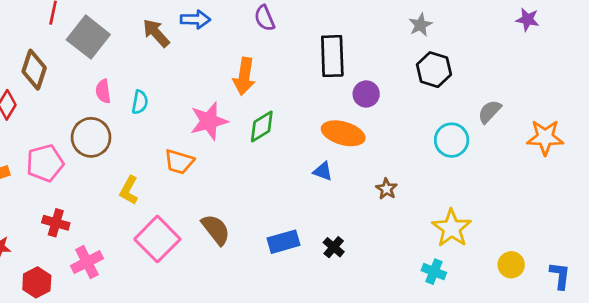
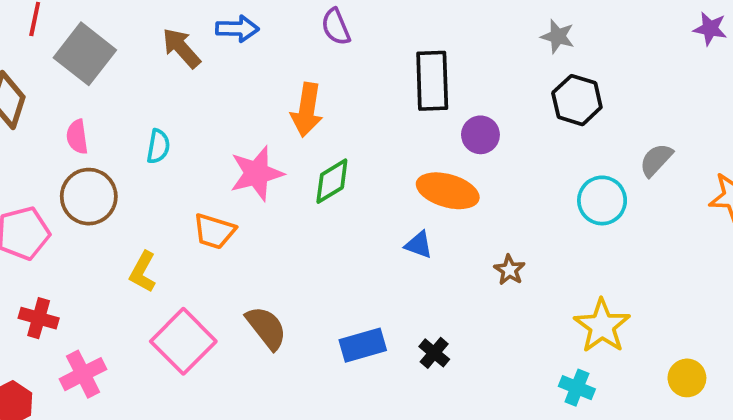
gray star: (420, 25) -> (558, 36), turned -30
pink semicircle: (103, 91) -> (77, 137), moved

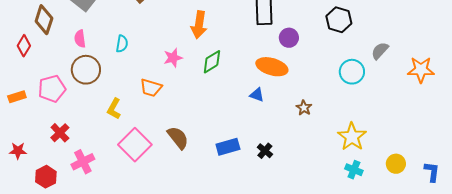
pink star: (257, 173) -> (173, 58), size x0.7
red cross: (39, 318) -> (60, 133), turned 30
cyan cross: (577, 388) -> (354, 170), moved

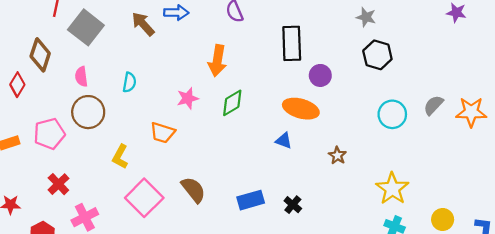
gray semicircle: (380, 51) -> (433, 105), moved

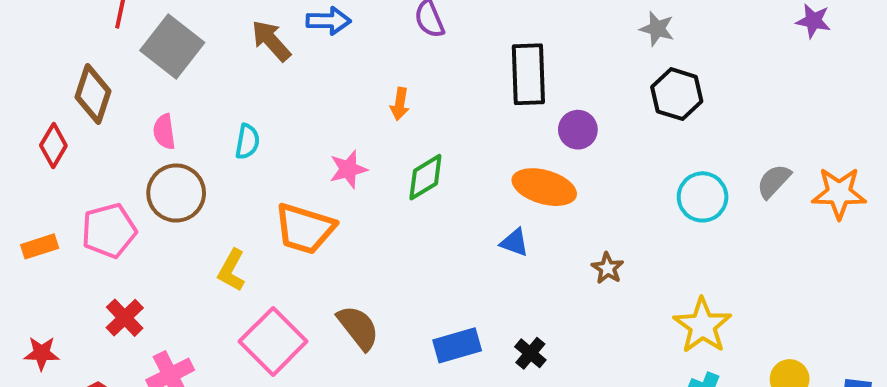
orange arrow: (217, 61) -> (400, 104), size x0.6
orange trapezoid: (163, 133) -> (305, 229), size x1.4

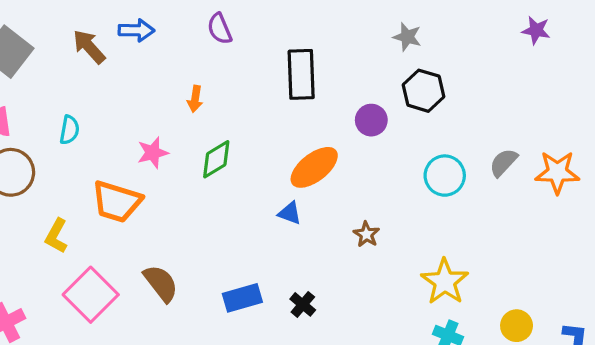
purple circle: (578, 130) -> (371, 120), moved
orange ellipse: (544, 187) -> (314, 167), turned -54

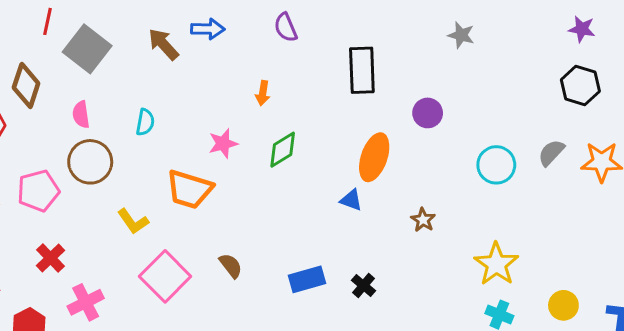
black hexagon: (424, 91) -> (580, 86), moved
orange ellipse: (314, 167) -> (374, 157), turned -33
yellow L-shape: (56, 236) -> (133, 221), turned -64
brown semicircle: (161, 283) -> (231, 266), size x0.7

